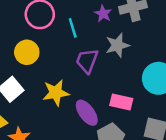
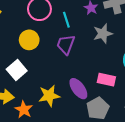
purple trapezoid: (87, 61) -> (66, 44), moved
yellow star: (56, 93) -> (49, 96), moved

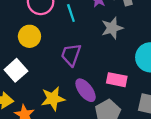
purple trapezoid: (66, 44) -> (71, 55), moved

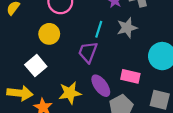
cyan line: (71, 13) -> (99, 29), moved, turned 35

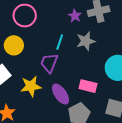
yellow star: (70, 93) -> (31, 86), moved

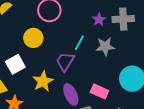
yellow star: (31, 86) -> (43, 81), turned -30

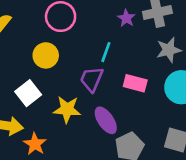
gray star: (105, 46) -> (169, 50), moved
yellow star: (43, 81) -> (67, 109), turned -30
pink rectangle: (99, 91) -> (135, 83), moved

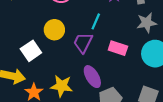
yellow circle: (46, 55) -> (54, 30), moved
yellow star: (67, 109) -> (62, 86), moved

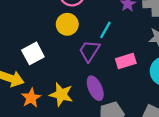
yellow circle: (54, 30) -> (67, 24), moved
pink rectangle: (118, 48) -> (126, 61), turned -42

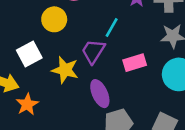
yellow circle: (67, 24) -> (54, 19), moved
yellow star: (61, 95) -> (65, 70), moved

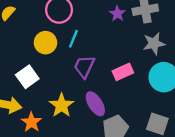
cyan line: (112, 27) -> (73, 39), moved
yellow star: (65, 70) -> (62, 105), moved, turned 30

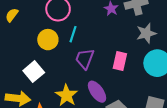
pink rectangle: (123, 72) -> (120, 61), turned -48

